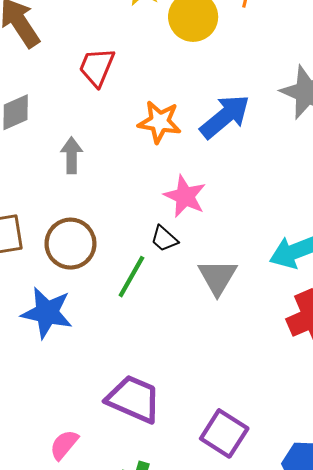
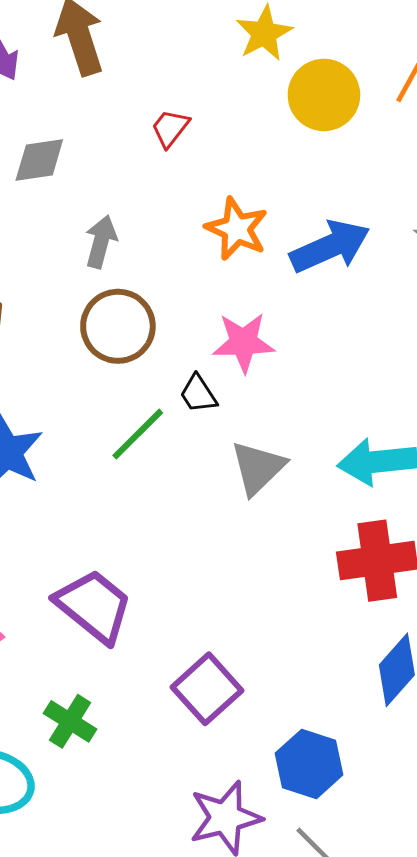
red trapezoid: (97, 67) -> (170, 128), size x0.7
pink star: (185, 196) -> (244, 342), turned 30
brown circle: (70, 244) -> (118, 326), moved

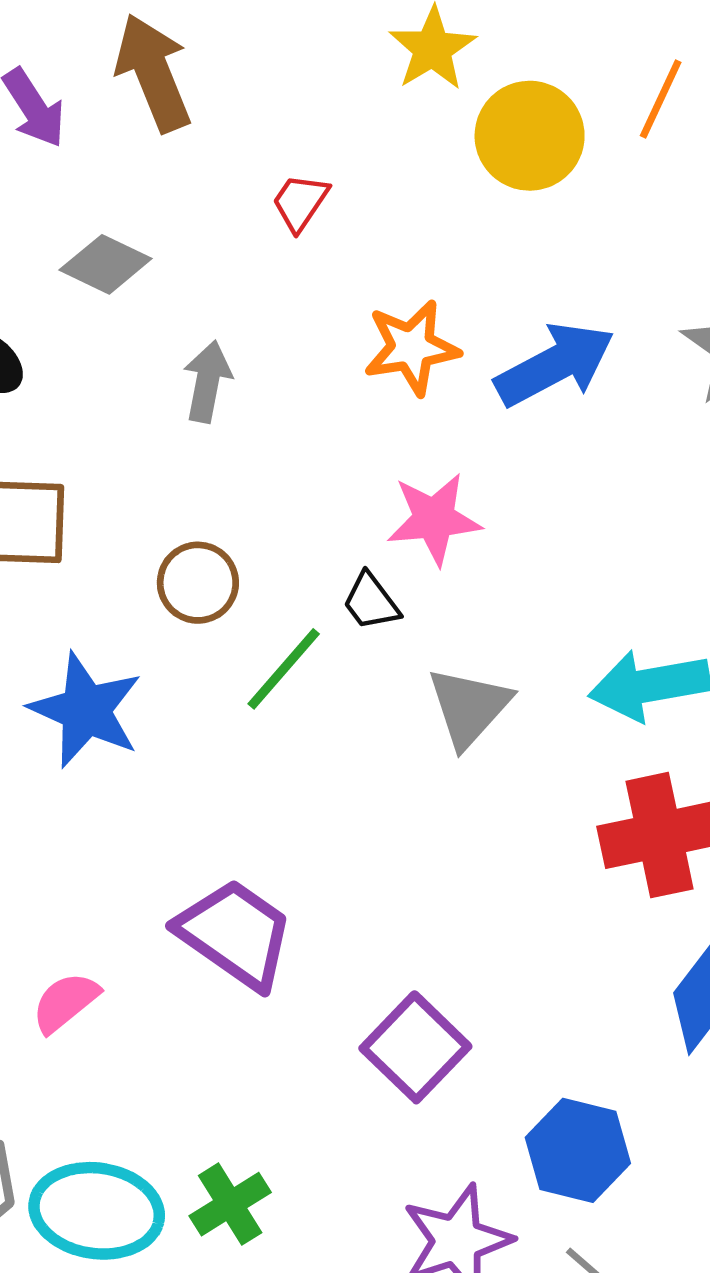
gray diamond: (39, 160) -> (106, 264), turned 38
orange star: (237, 229) -> (412, 348), turned -30
brown circle: (118, 326) -> (198, 583), moved, size x0.7
green cross: (70, 721) -> (230, 1204), moved, turned 30

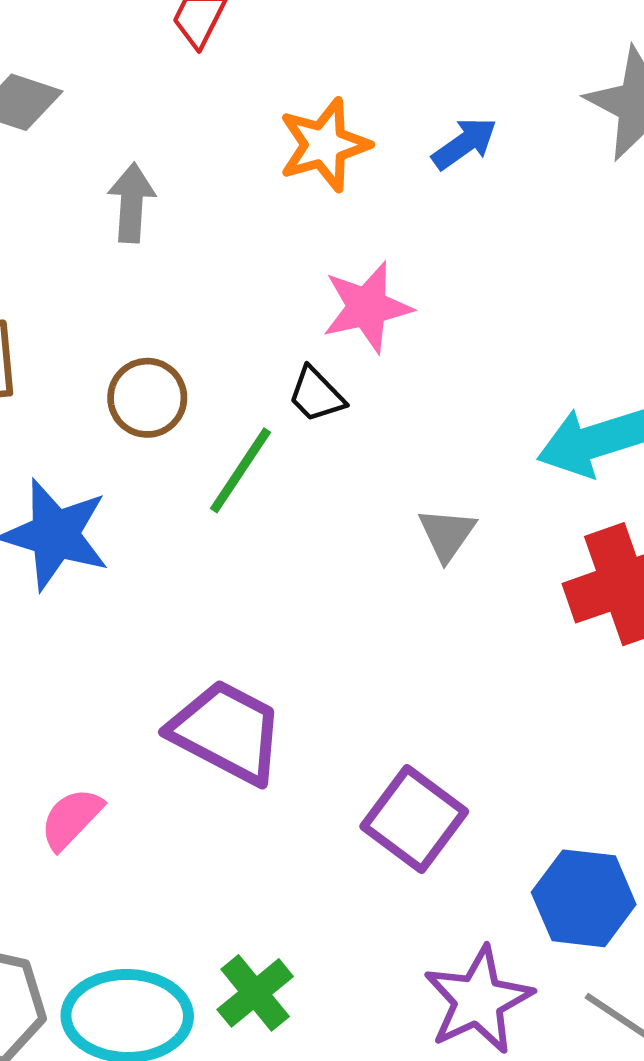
blue arrow: (555, 365) -> (464, 143), size x0.6
gray triangle: (469, 707) -> (447, 534), moved, size x0.7

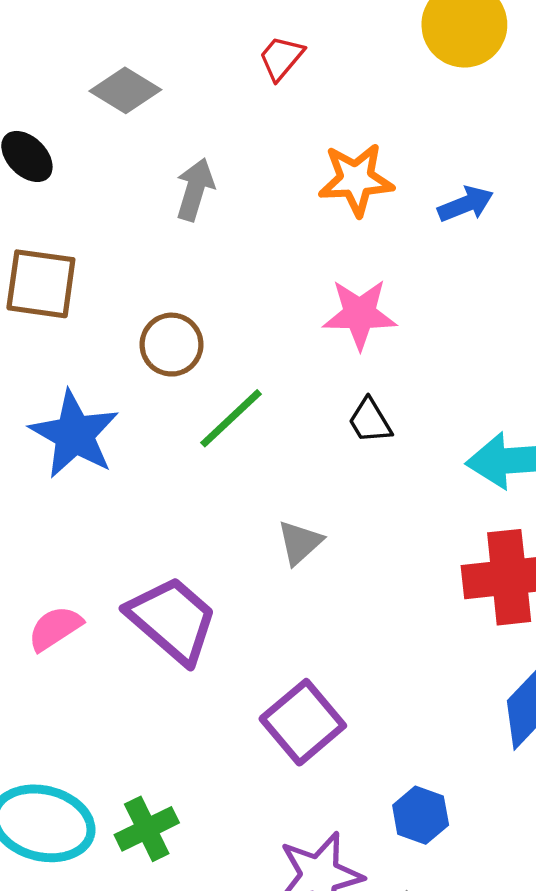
black trapezoid: (316, 395) -> (370, 421), moved
gray triangle: (447, 534) -> (300, 543), moved
pink semicircle: (71, 819) -> (55, 628), moved
blue hexagon: (584, 898) -> (421, 815), size x0.7

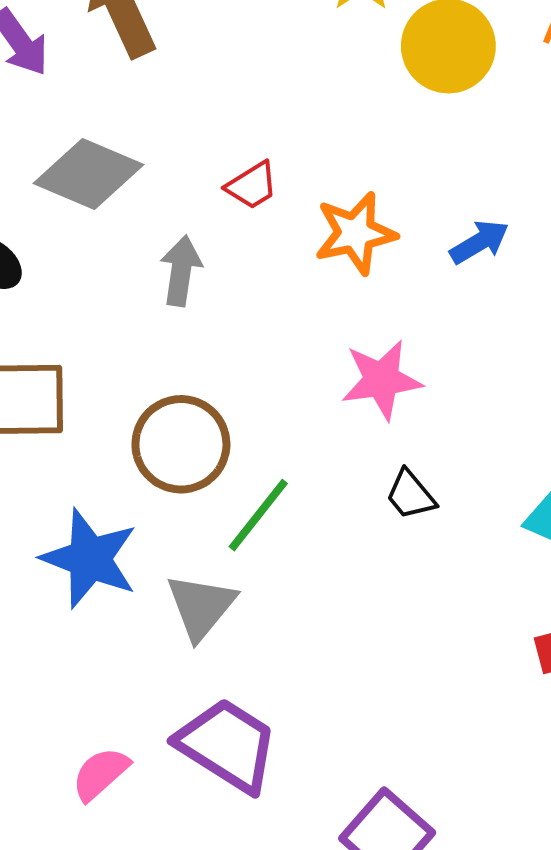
red trapezoid: (281, 58) -> (252, 186), moved, turned -153
gray diamond: (125, 90) -> (88, 174), size x1.4
brown circle: (171, 345) -> (181, 444), size x1.4
gray triangle: (300, 543) -> (201, 606), moved, size x1.4

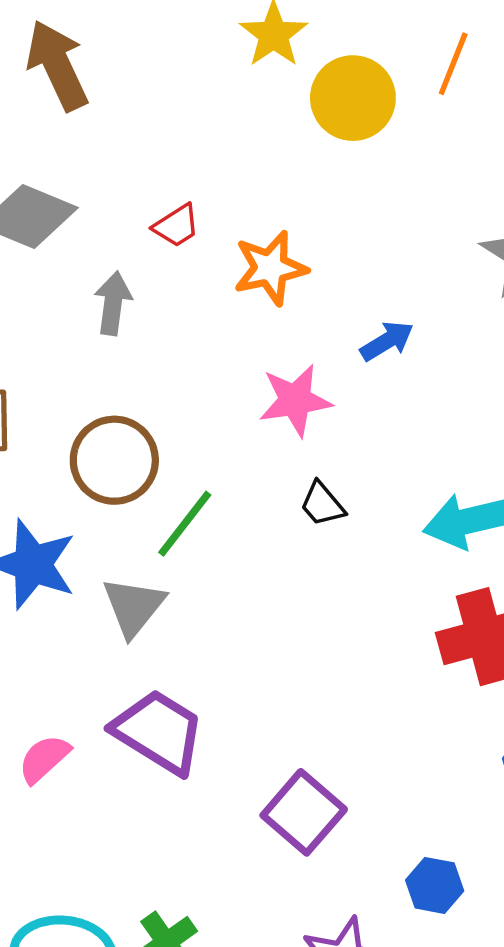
blue arrow: (479, 242) -> (387, 341), moved

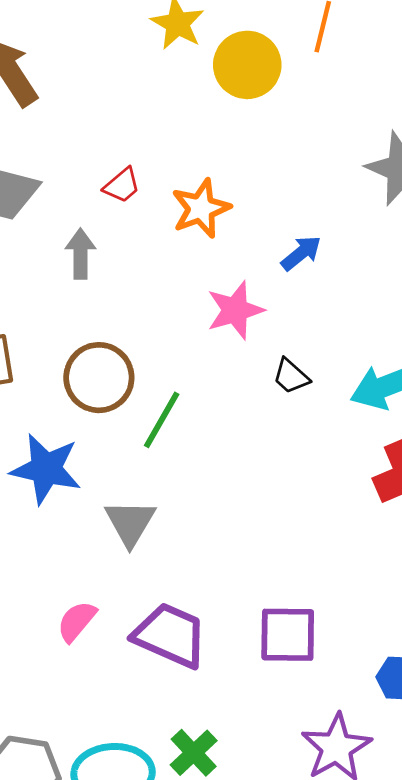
black trapezoid: (322, 504) -> (291, 376), moved
gray triangle: (134, 607) -> (130, 523), moved
purple trapezoid: (159, 732) -> (170, 635), moved
purple square: (304, 812) -> (288, 635), turned -32

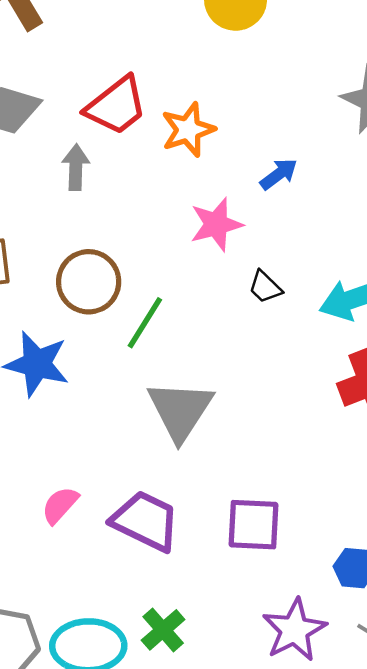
red trapezoid: (122, 185) -> (116, 106), size x1.8
gray triangle: (130, 523) -> (180, 410), moved, size x1.4

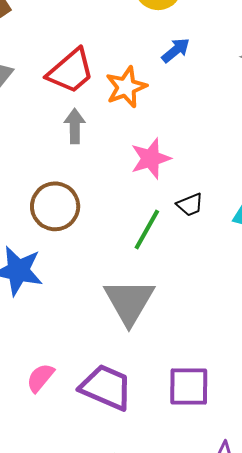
gray arrow: (76, 167) -> (75, 126), moved
blue arrow: (279, 174) -> (176, 50), moved
black trapezoid: (265, 287) -> (190, 205), turned -64
green line: (145, 323) -> (147, 230), moved

